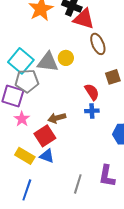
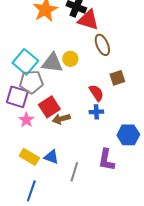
red square: (45, 136) -> (49, 107), moved
purple L-shape: (107, 176) -> (106, 160), moved
gray line: (78, 184) -> (74, 172), moved

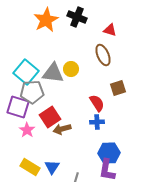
red triangle: (88, 20) -> (110, 30), moved, size x0.6
blue hexagon: (128, 135) -> (109, 153), moved
blue triangle: (51, 157) -> (52, 167), turned 42

